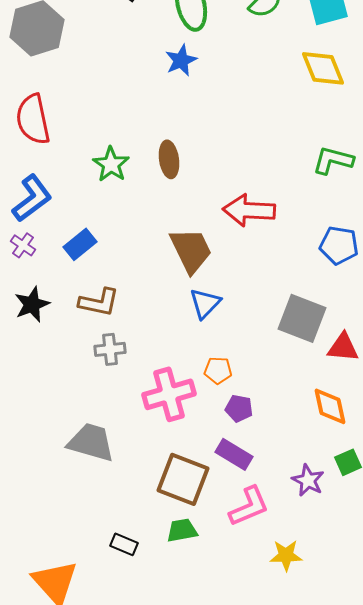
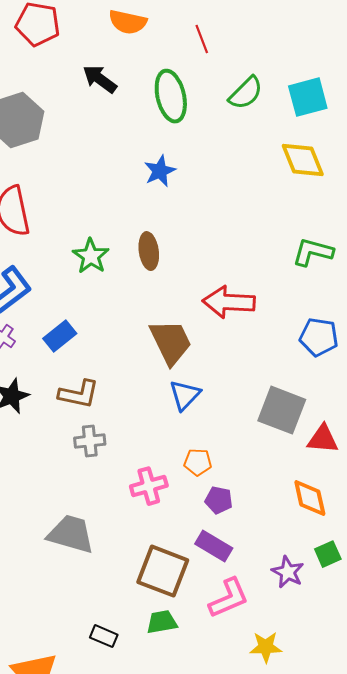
blue star: (181, 60) -> (160, 171), moved
pink cross: (169, 394) -> (149, 486), size x0.7

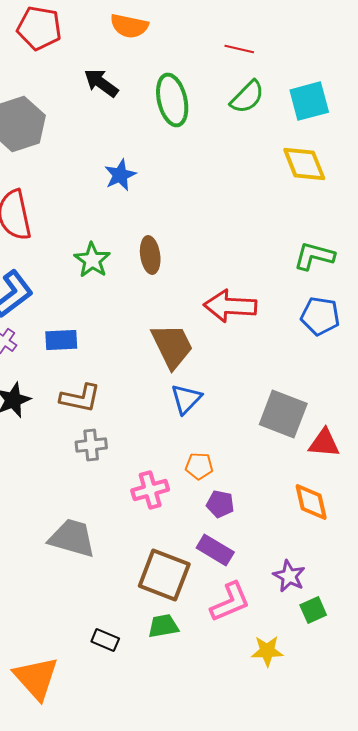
red line: (202, 39) -> (239, 49), moved, turned -56
blue star: (160, 171) -> (120, 175), moved
blue rectangle: (60, 336) -> (61, 340), turned 36
blue pentagon: (319, 337) -> (320, 316), moved
green square: (328, 554) -> (313, 610), moved

